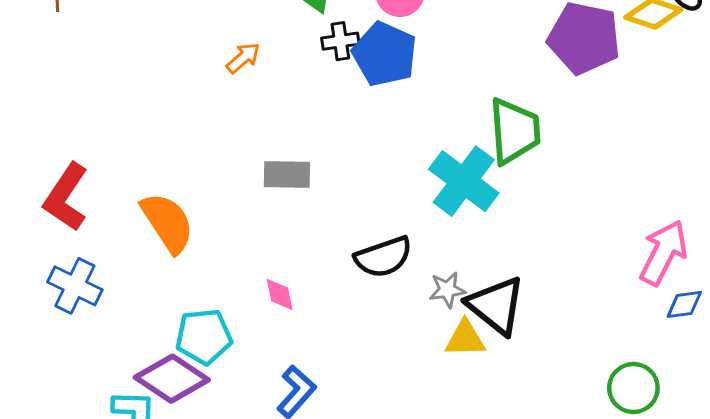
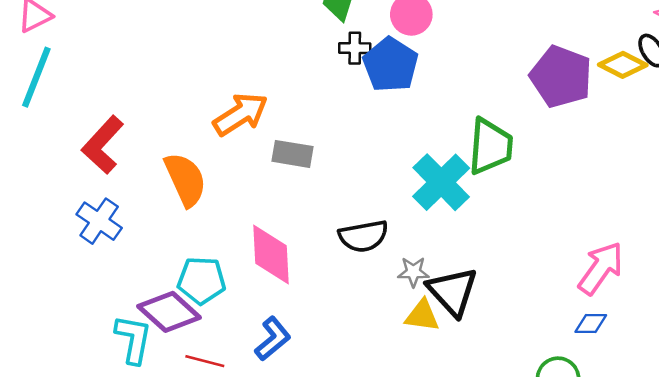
orange arrow: (243, 58) -> (241, 114), moved, size x1.8
pink diamond: (280, 294) -> (271, 254), size x2.0
blue diamond: (684, 304) -> (591, 324), moved

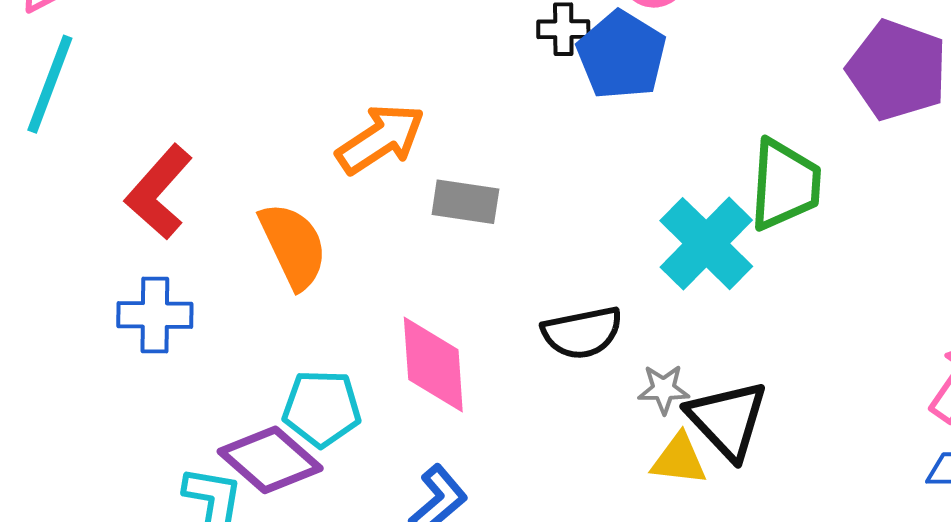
blue cross: (99, 221) -> (155, 315), turned -33

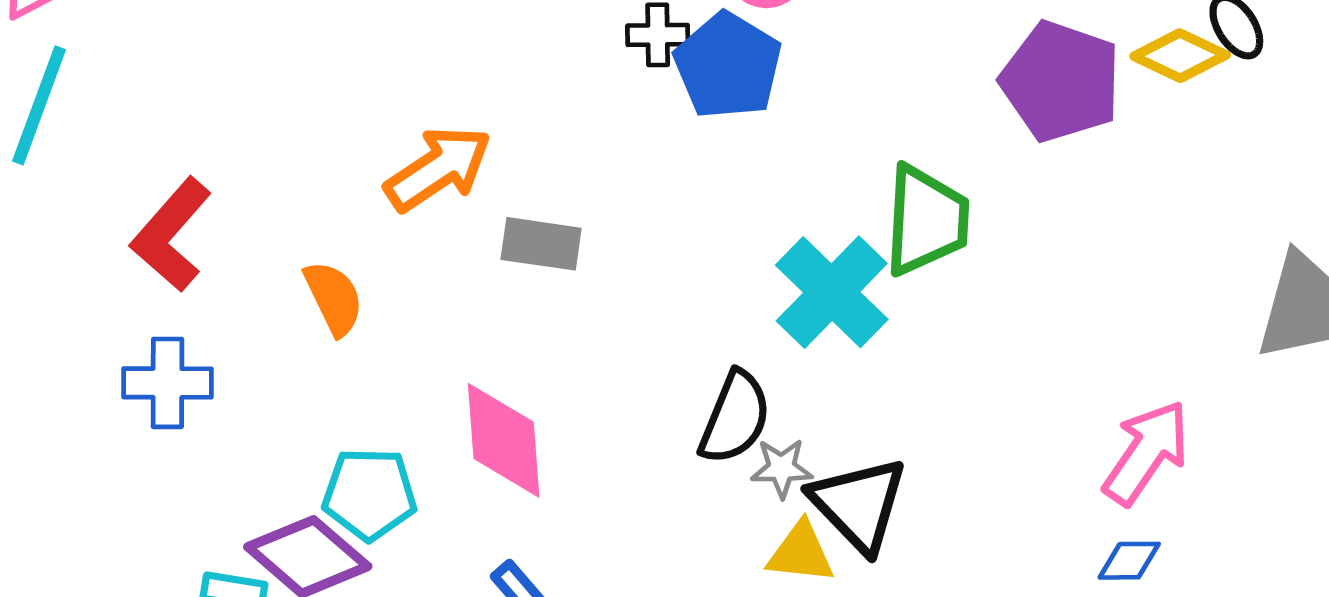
orange semicircle: (293, 246) -> (334, 298), size x0.7
black semicircle: (582, 333) -> (735, 418), moved, turned -56

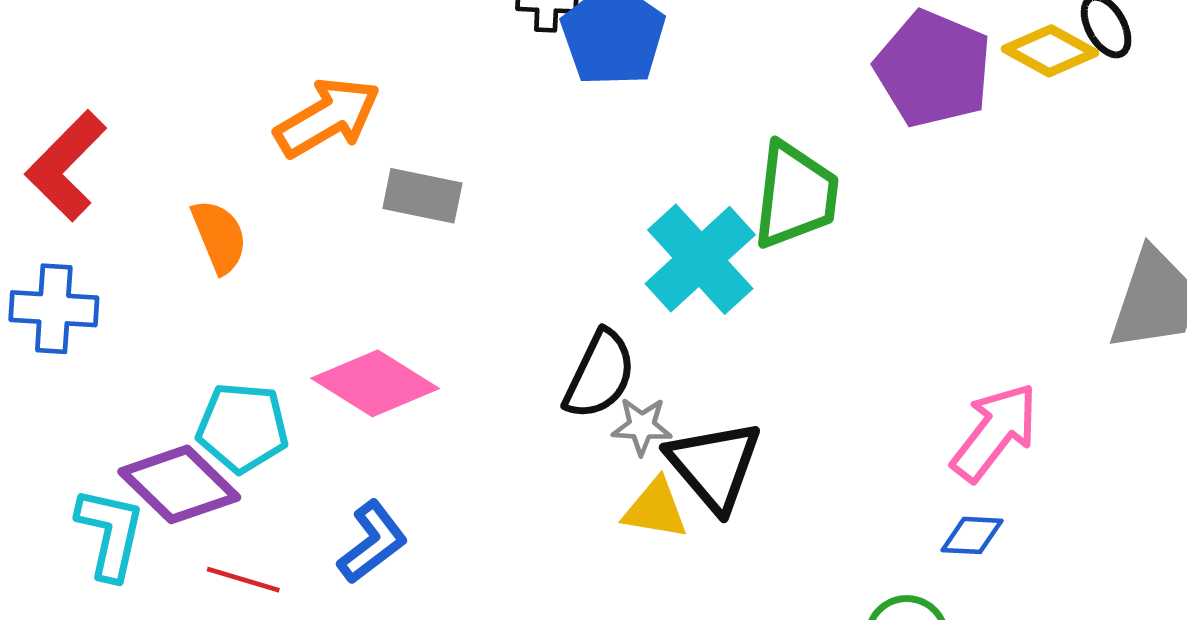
pink diamond: (504, 440) -> (375, 383), turned -57

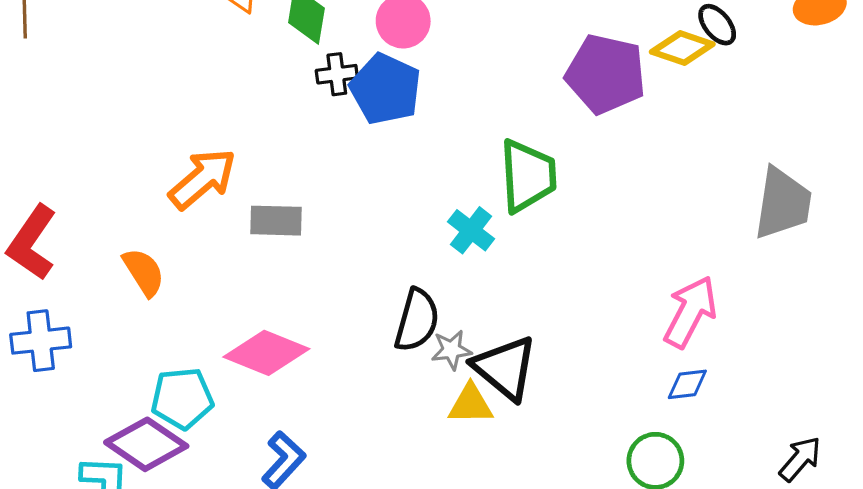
cyan cross: (700, 259) -> (471, 230), size x0.6

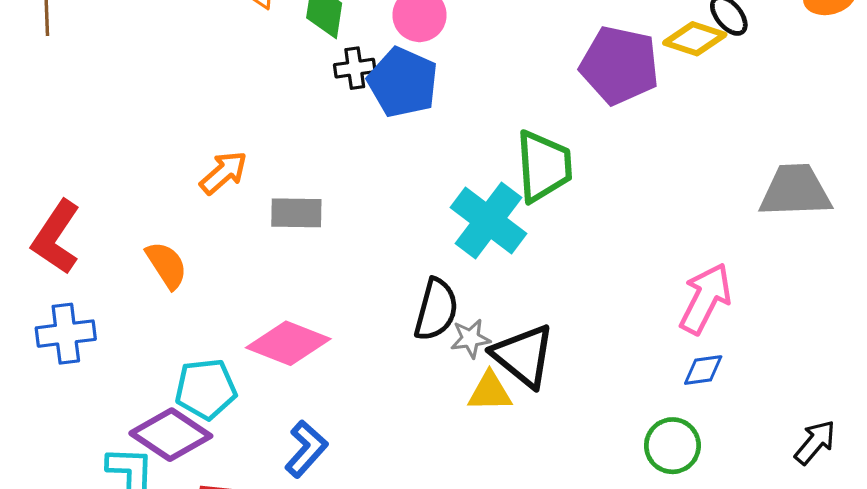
orange arrow: (203, 179) -> (224, 173), size x0.7
gray trapezoid: (783, 203) -> (795, 191), turned -100
cyan cross: (471, 230) -> (489, 220), size x1.6

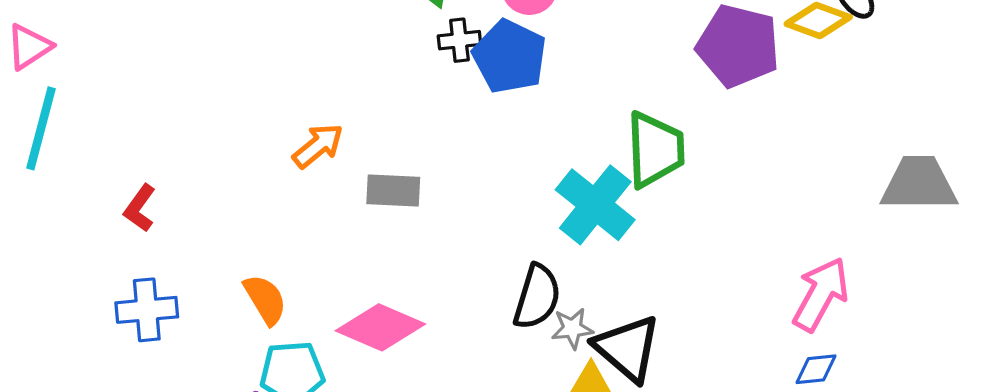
red L-shape: (56, 237) -> (140, 208), size x0.6
orange semicircle: (167, 265) -> (265, 299), moved

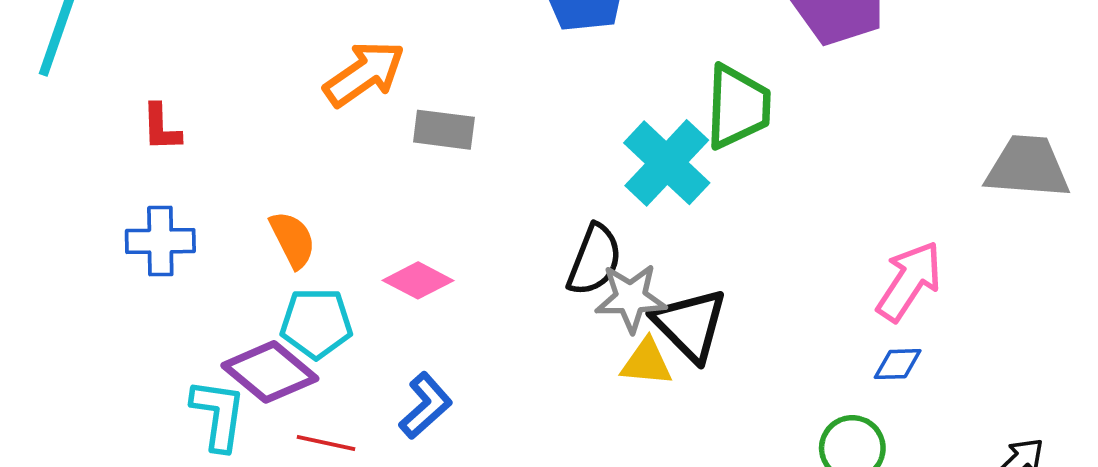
orange arrow: (318, 146) -> (364, 74), size x1.4
red L-shape: (140, 208) -> (161, 128), turned -42
pink diamond: (380, 327) -> (418, 280), size x0.7
gray star: (572, 328) -> (631, 298), size x1.5

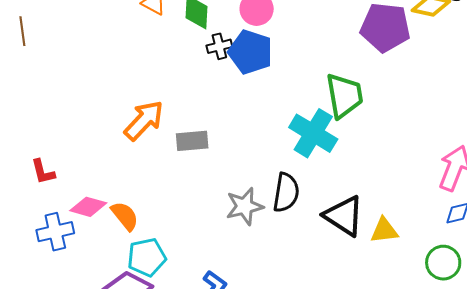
pink diamond: (418, 280) -> (88, 207), moved
gray star: (631, 298) -> (245, 206), moved
yellow triangle: (646, 362) -> (384, 230), moved

